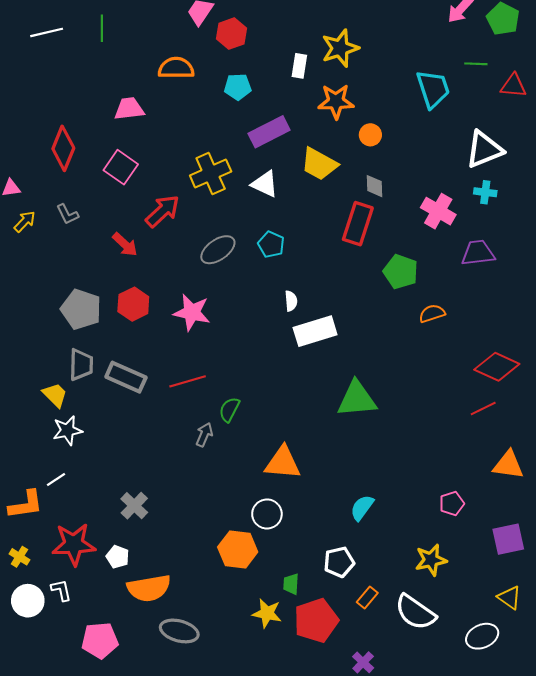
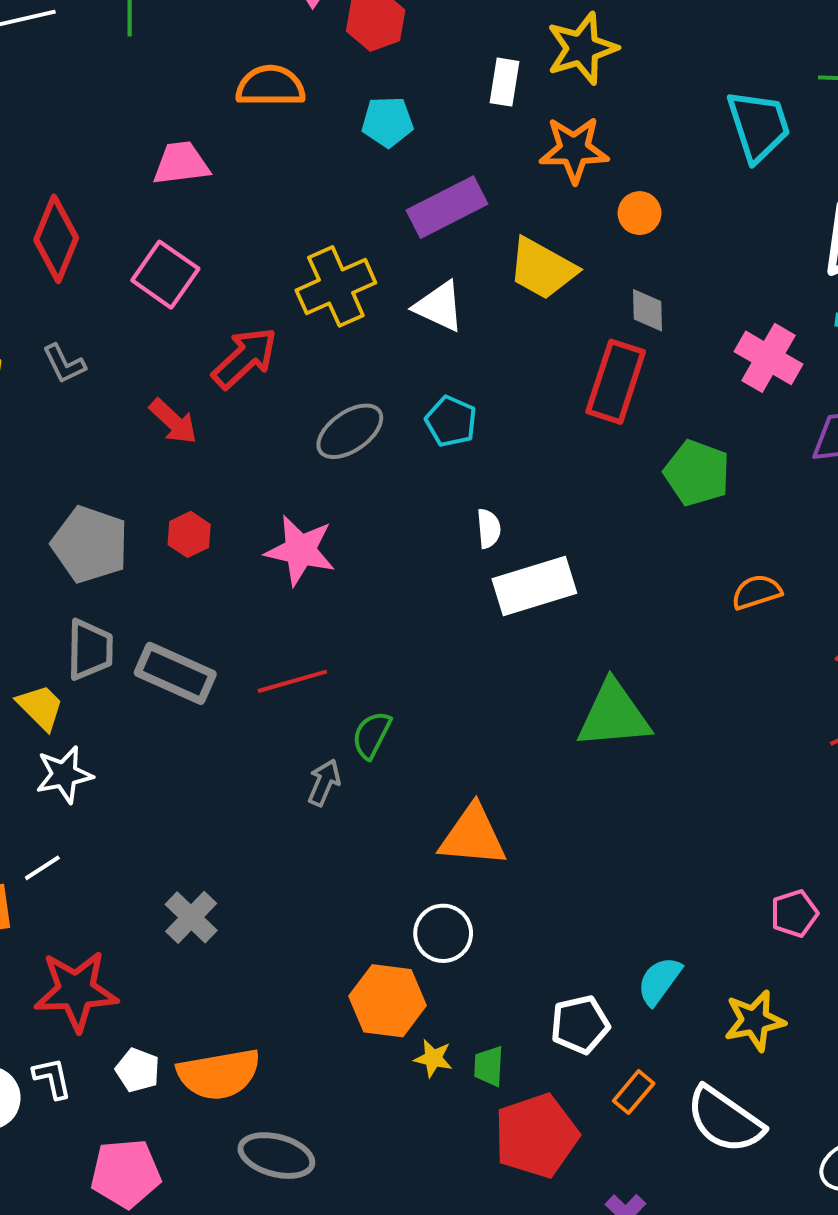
red hexagon: (133, 304) -> (189, 534), size x0.7
orange semicircle: (432, 313) -> (757, 592), moved
cyan semicircle: (362, 508) -> (659, 981), moved
white pentagon: (118, 557) -> (138, 1070), moved
yellow star: (267, 613) -> (433, 1058), moved, size x0.7

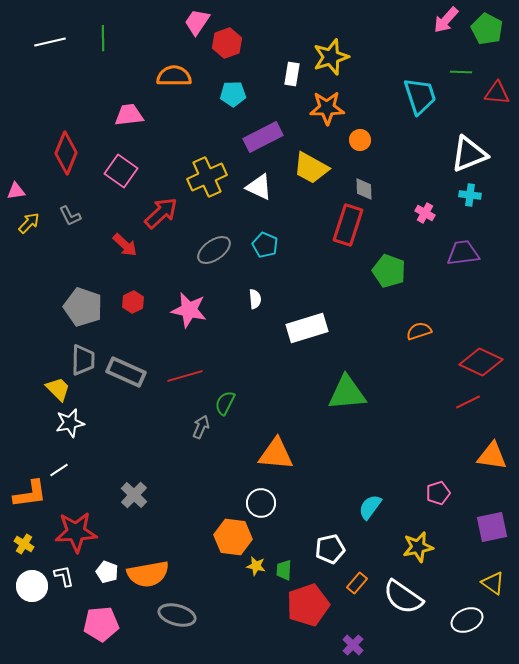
pink cross: (768, 358) -> (425, 213), size x0.6
white semicircle: (489, 529) -> (255, 299), moved
cyan semicircle: (659, 981) -> (370, 507), moved

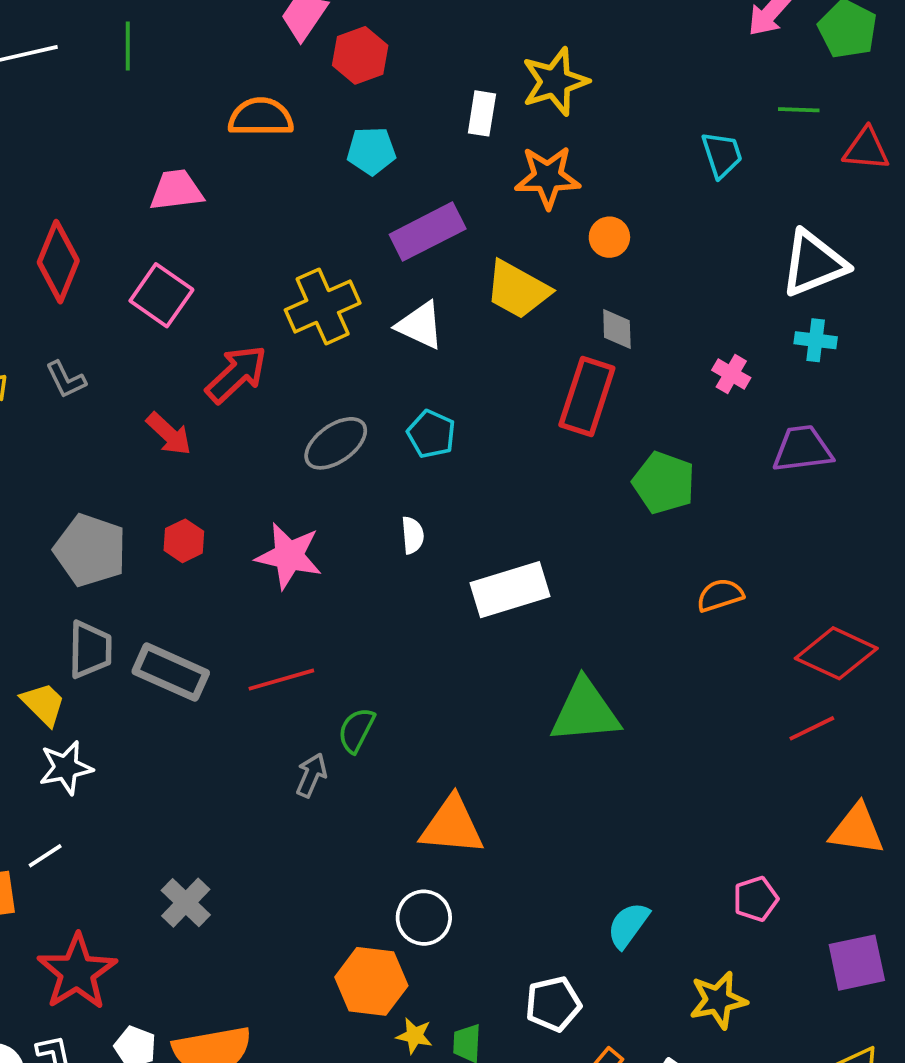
cyan trapezoid: (420, 96) -> (722, 155), size x0.7
red star: (76, 532) -> (77, 972), turned -30

